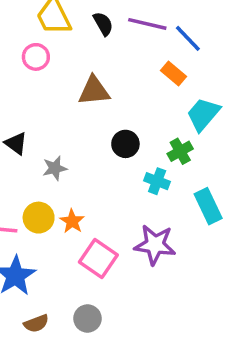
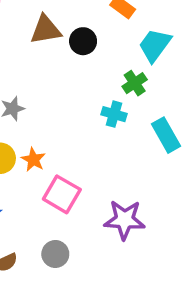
black circle: (125, 144) -> (83, 41), moved
purple star: (155, 245) -> (125, 220), moved

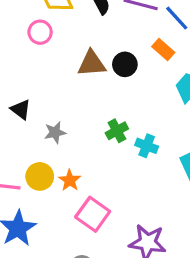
black circle: (83, 41) -> (125, 64), moved
green cross: (135, 83) -> (117, 131), moved

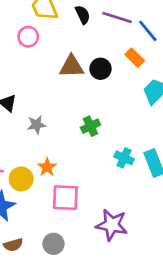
cyan cross: (147, 146) -> (124, 158), moved
yellow circle: (40, 176) -> (21, 179), moved
pink square: (93, 214) -> (65, 198), turned -36

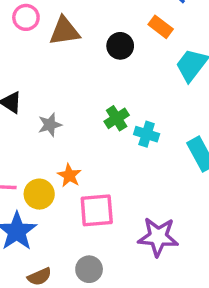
brown triangle: (72, 66) -> (64, 31), moved
cyan cross: (124, 158) -> (147, 134), moved

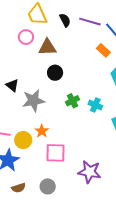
black circle: (120, 46) -> (55, 73), moved
gray star: (50, 125) -> (33, 101), size x1.6
cyan cross: (147, 134) -> (95, 105), moved

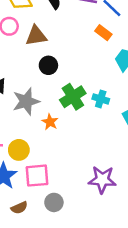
green cross: (72, 101) -> (73, 97), size x1.5
orange star: (42, 131) -> (50, 122), moved
pink square: (56, 153) -> (37, 176), moved

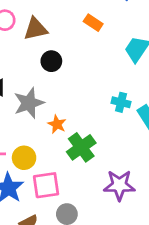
orange rectangle: (103, 33) -> (93, 23), moved
green cross: (73, 97) -> (81, 147), moved
cyan cross: (101, 99) -> (121, 102), moved

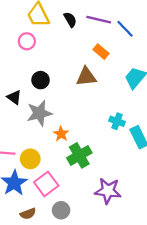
brown triangle: (36, 29) -> (86, 77), moved
black circle: (51, 61) -> (41, 80), moved
pink square: (46, 185) -> (46, 184), turned -35

